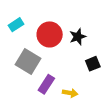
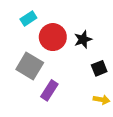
cyan rectangle: (16, 25) -> (28, 19), moved
yellow arrow: (70, 93) -> (101, 100), moved

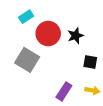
black square: (99, 68) -> (90, 62), turned 32
purple rectangle: (49, 90) -> (64, 91), moved

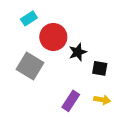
black star: (76, 36) -> (78, 52), moved

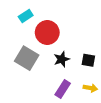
black star: (78, 52) -> (62, 59), moved

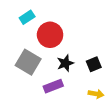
black square: (88, 60) -> (94, 64), turned -32
purple rectangle: (63, 89) -> (53, 86), moved, turned 36

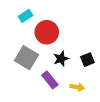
purple rectangle: (53, 86) -> (50, 80), turned 72
yellow arrow: (96, 94) -> (77, 87), moved

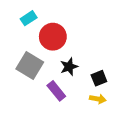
black square: (87, 60) -> (99, 78), moved
yellow arrow: (77, 87) -> (98, 99), moved

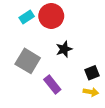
red circle: (53, 37) -> (51, 16), moved
black star: (69, 67) -> (64, 49), moved

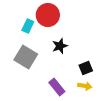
cyan rectangle: (27, 17) -> (28, 26), moved, turned -32
purple rectangle: (52, 85) -> (57, 87), moved

